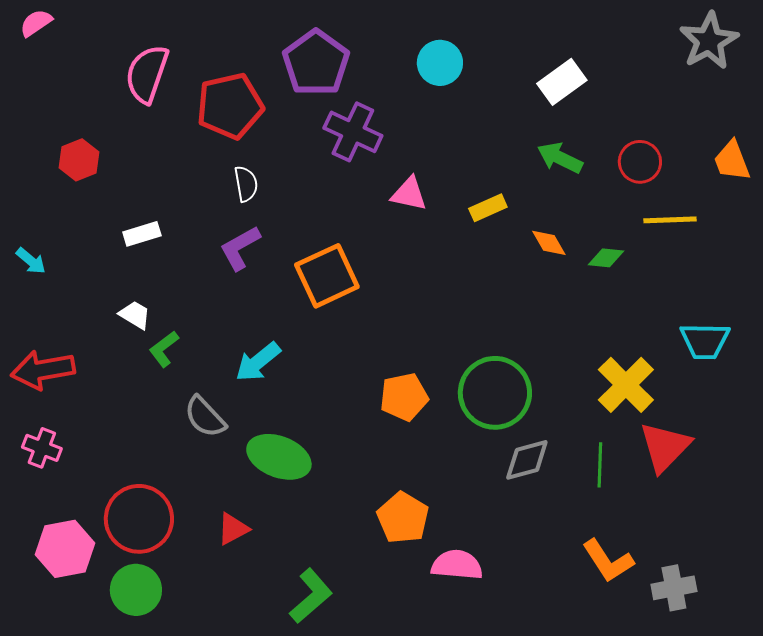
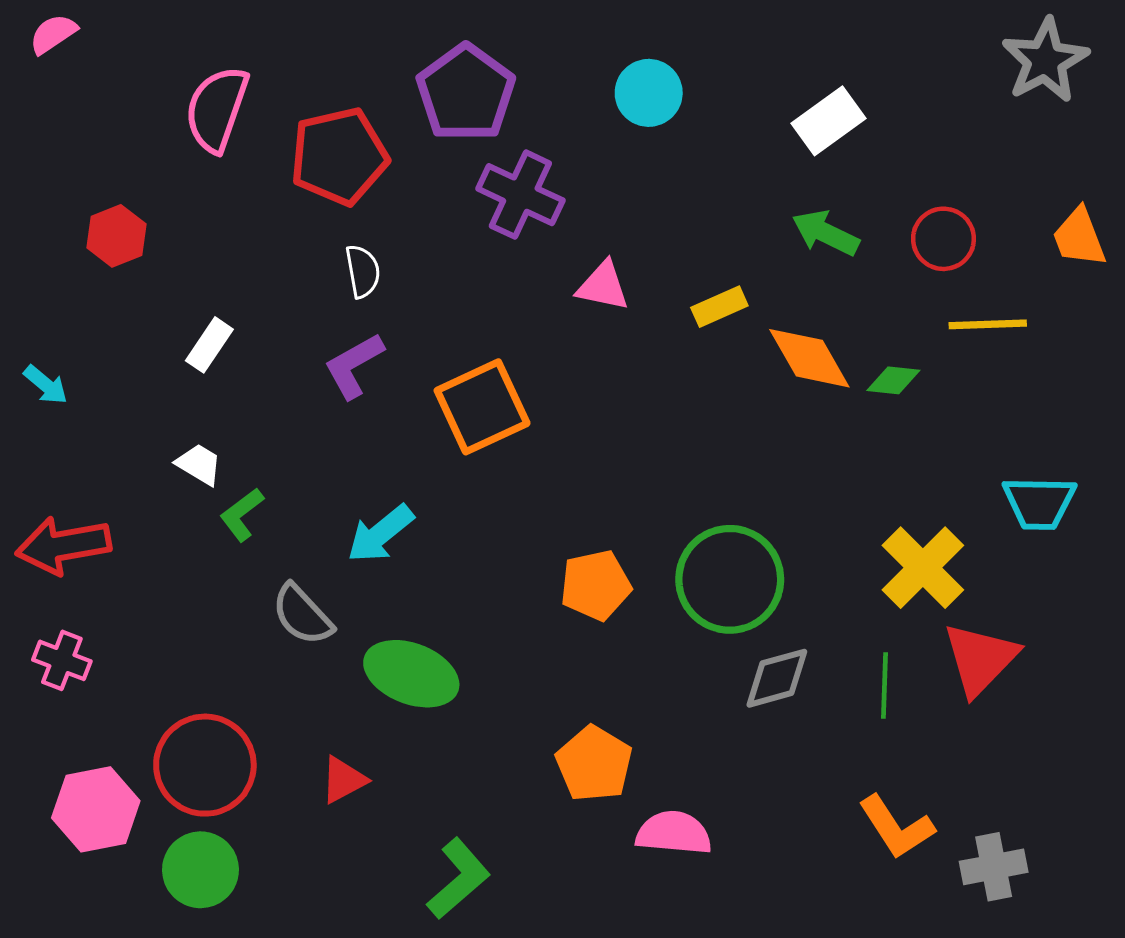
white rectangle: (142, 234) -> (209, 345), turned -39
orange diamond: (549, 243) -> (809, 358), size x1.6

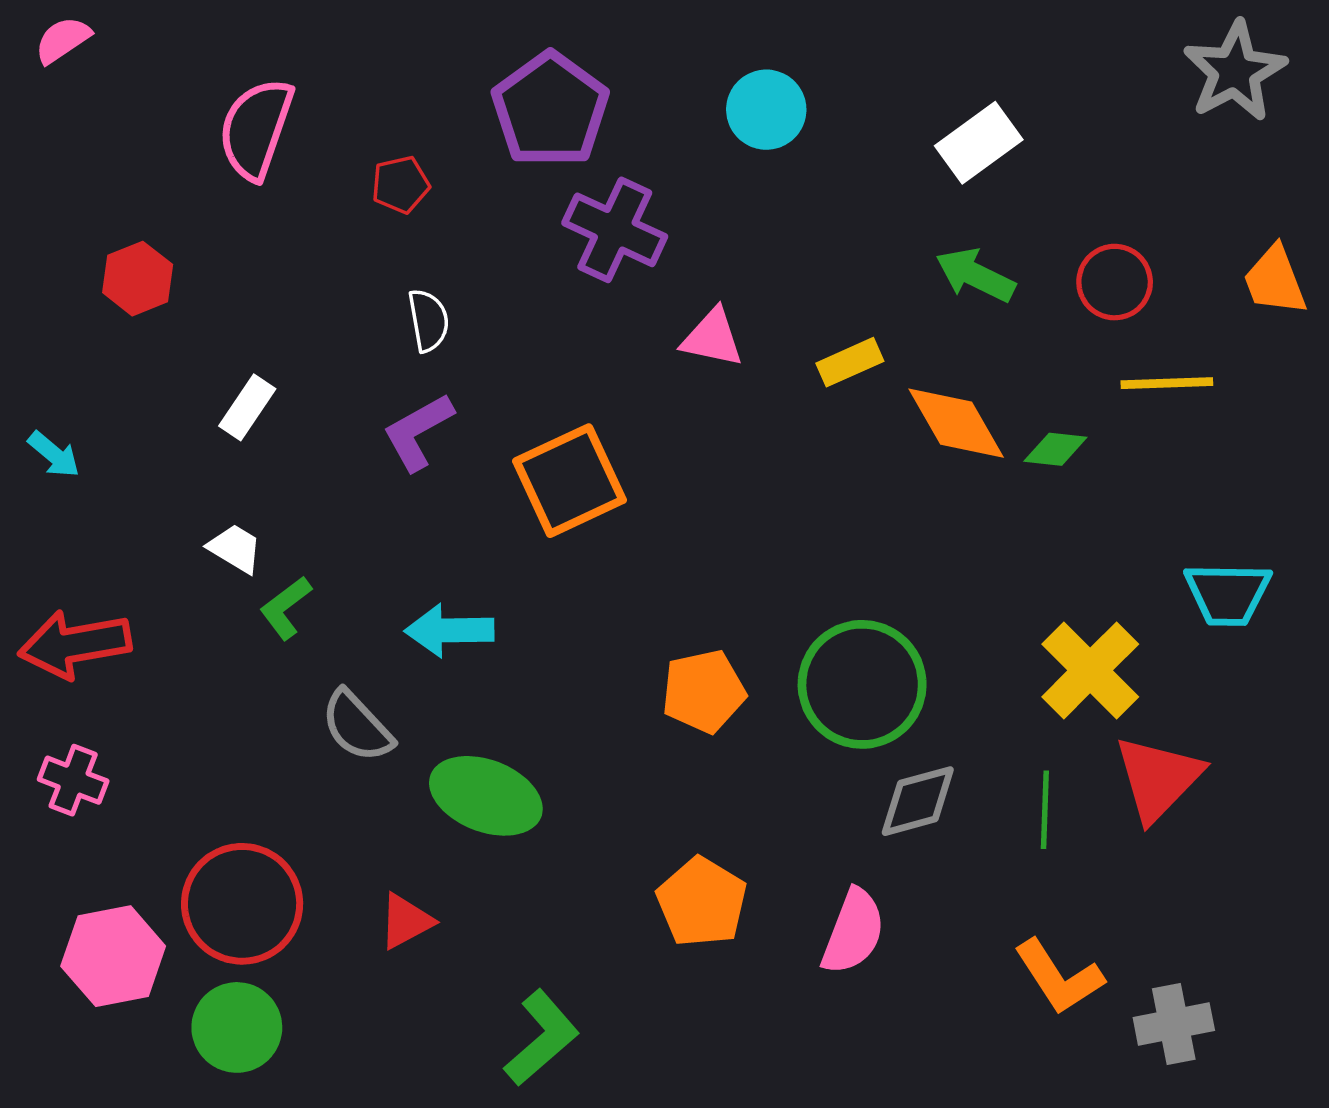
red pentagon: (339, 156) -> (401, 185), size x0.5
cyan arrow: (380, 534) -> (449, 630), turned 38
pink semicircle: (674, 833) -> (853, 932), moved, turned 106

